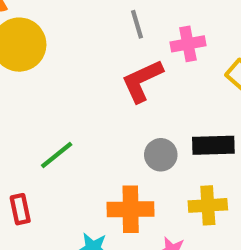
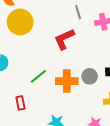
red L-shape: (142, 81) -> (64, 39), moved
orange cross: (131, 209) -> (67, 81), moved

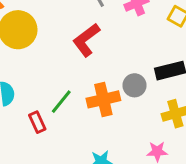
red rectangle: (20, 103) -> (37, 122), moved

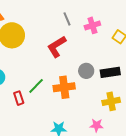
gray circle: (134, 85) -> (86, 71), moved

